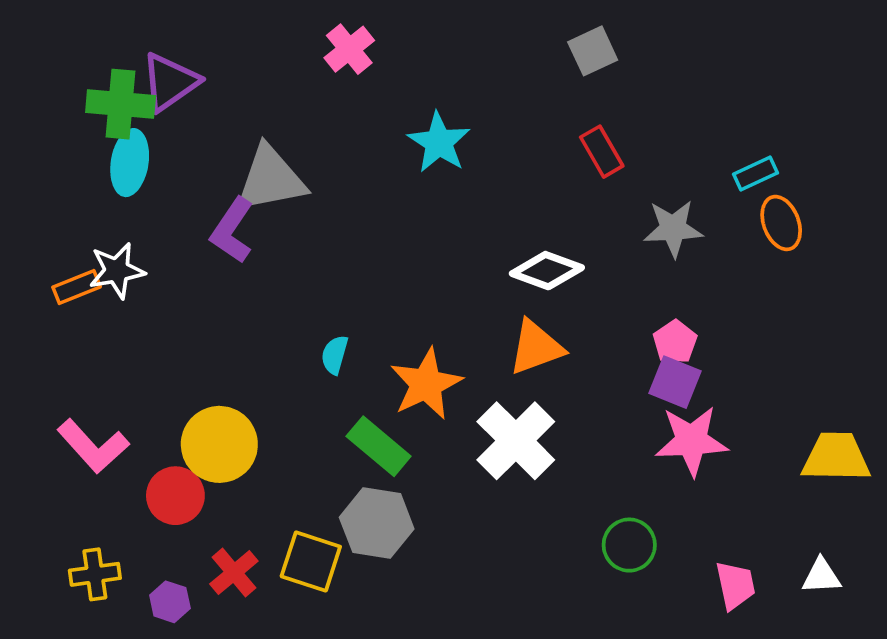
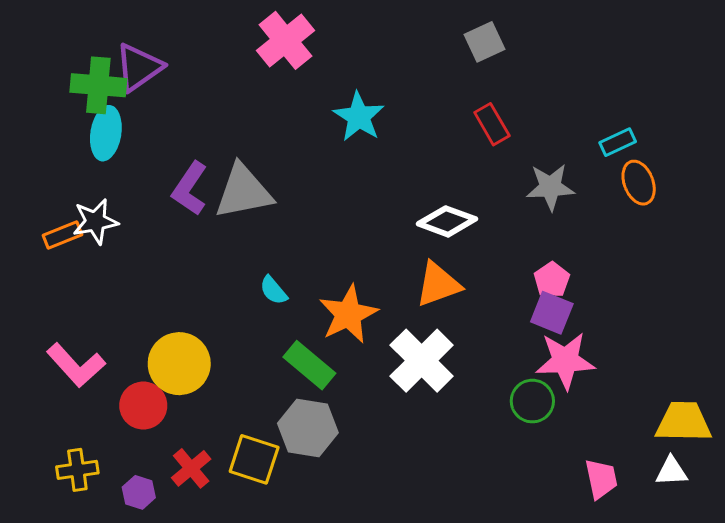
pink cross: (349, 49) -> (285, 40), size x1.4
gray triangle: (271, 179) -> (244, 192), moved
cyan semicircle: (335, 355) -> (273, 290), turned -56
yellow trapezoid: (836, 457) -> (683, 422), moved
green circle: (629, 545) -> (532, 401), moved

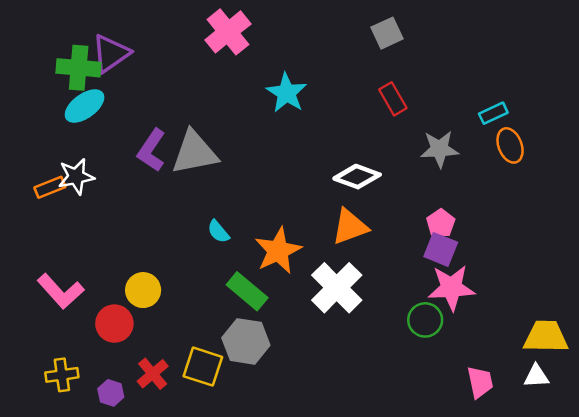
cyan ellipse: (106, 133) -> (85, 106), turned 45
yellow circle: (179, 364) -> (143, 290), size x0.7

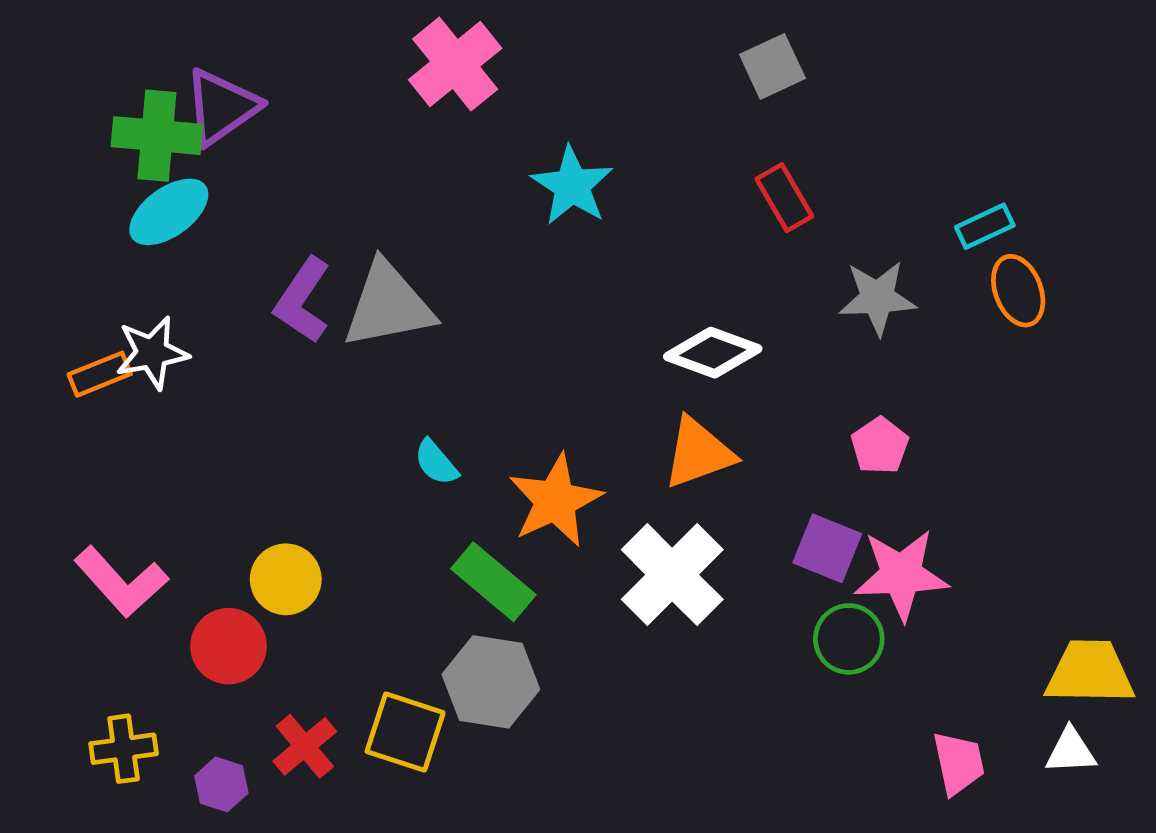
purple square: (441, 249) -> (827, 548), moved

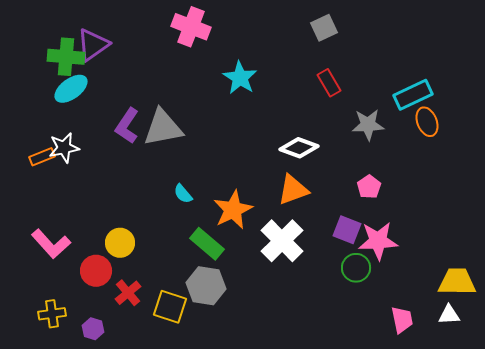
pink cross: (455, 64) -> (191, 27), turned -30
cyan rectangle: (985, 226) -> (413, 95), size x1.6
red cross: (305, 746) -> (128, 293), moved

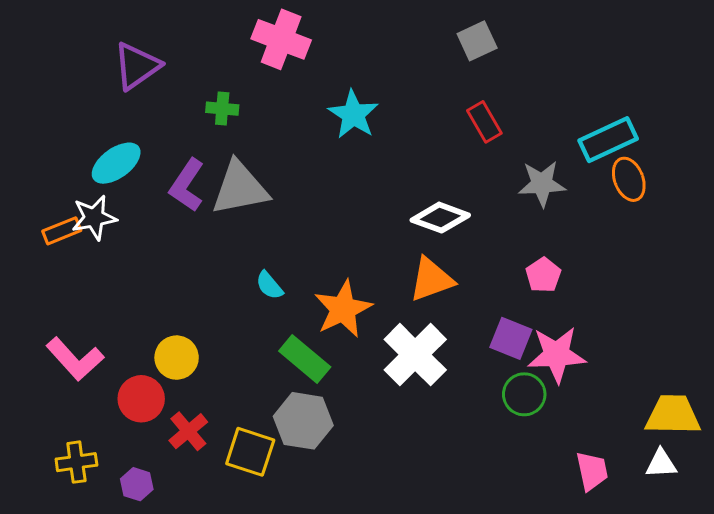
green cross: (66, 57) -> (222, 109), moved, size x0.6
cyan ellipse: (71, 89) -> (116, 163), moved

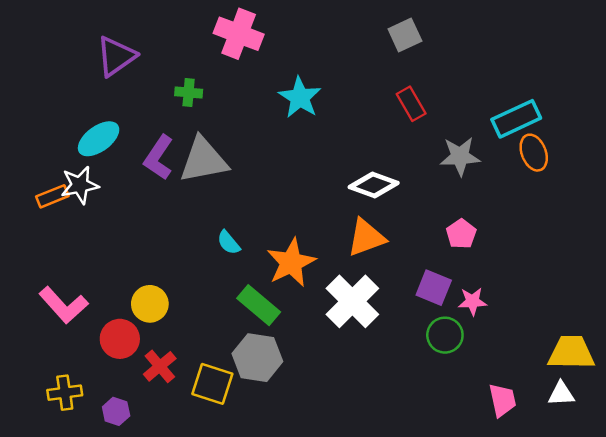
pink star: (557, 355) -> (472, 301), size x0.6

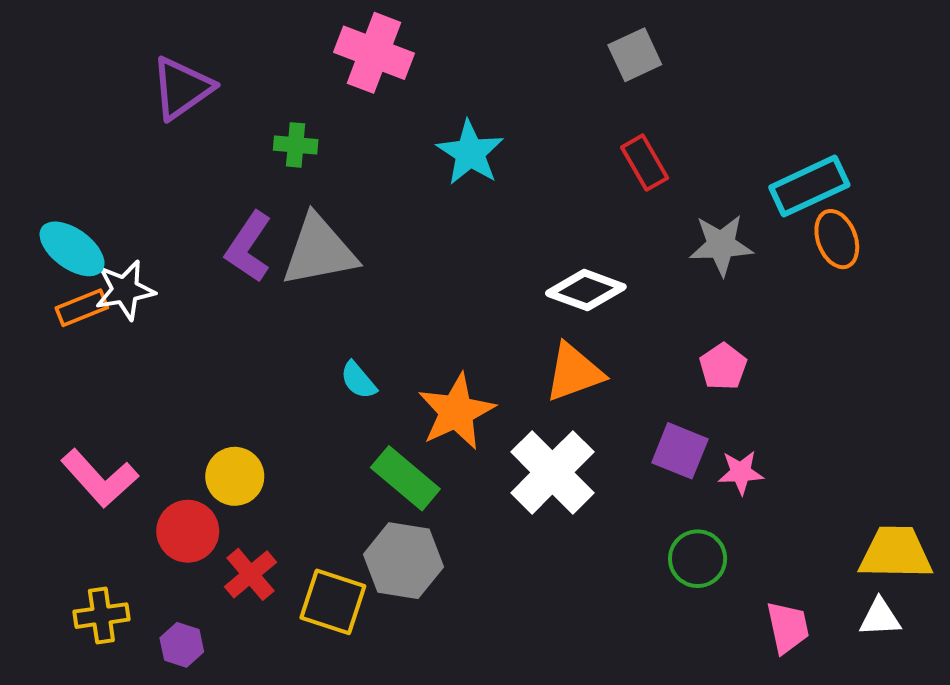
cyan ellipse: (99, 139) -> (72, 249), moved, turned 72
green circle: (445, 335) -> (698, 559), moved

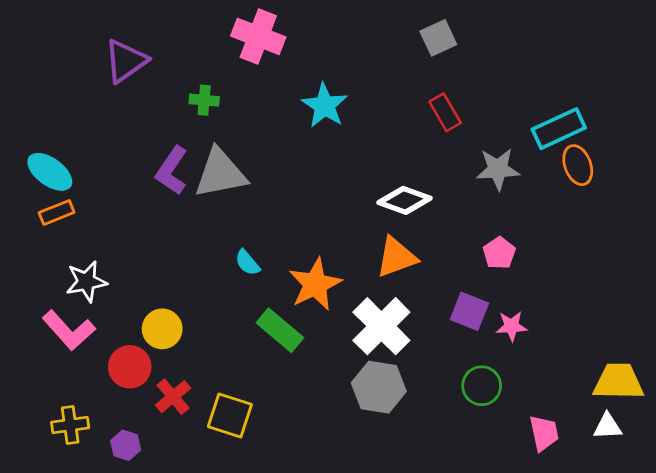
white star: (125, 290) -> (86, 282), moved
gray hexagon: (403, 561) -> (379, 387), moved

